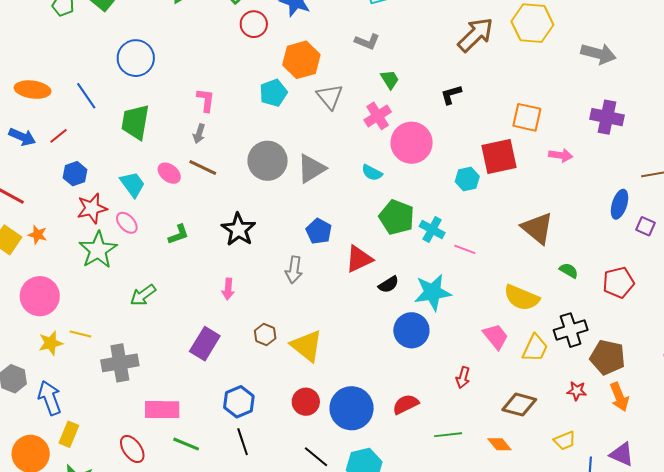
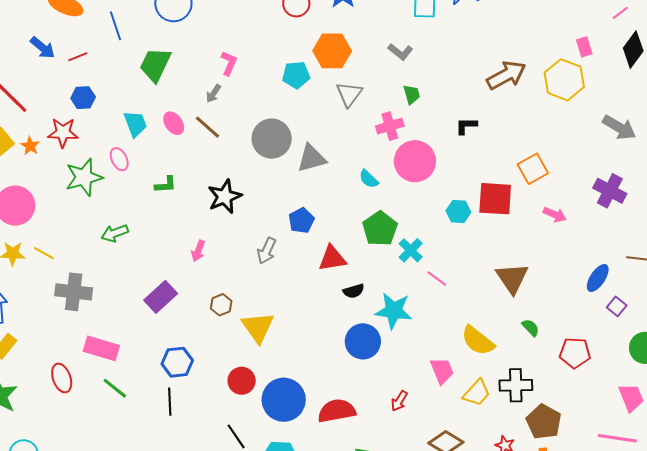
orange square: (527, 117) -> (533, 169), turned 32
red star: (92, 208) -> (63, 133), moved
red semicircle: (406, 404) -> (337, 411), size x1.4

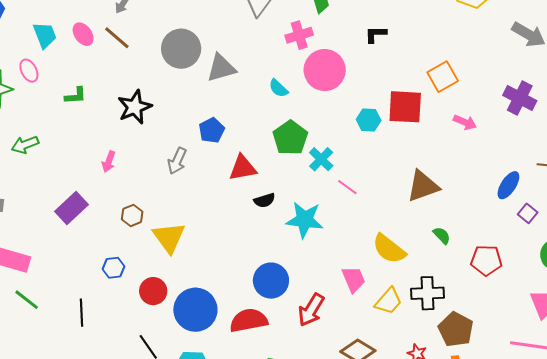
brown triangle: (512, 278) -> (423, 186), turned 45
blue circle: (363, 341) -> (271, 281), moved
blue hexagon: (177, 362) -> (113, 268), moved, size x0.7
red arrow: (399, 401) -> (311, 310), size x1.6

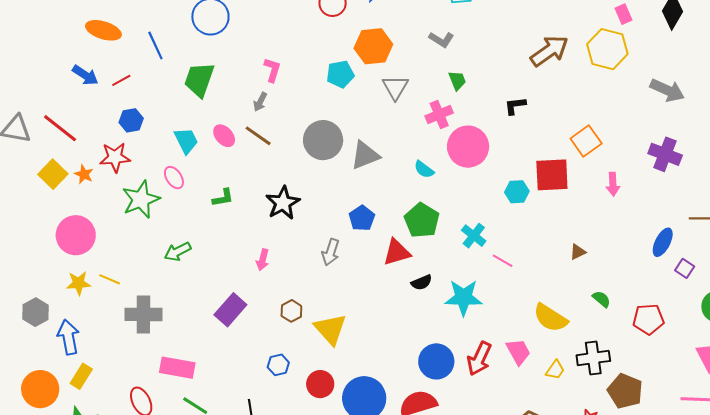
pink arrow: (465, 122) -> (613, 184), turned 70
green pentagon: (290, 138) -> (422, 220), moved
brown triangle: (423, 186) -> (578, 252), size x0.5
yellow trapezoid: (388, 301) -> (555, 370), size x0.7
red arrow: (311, 310) -> (479, 359), moved

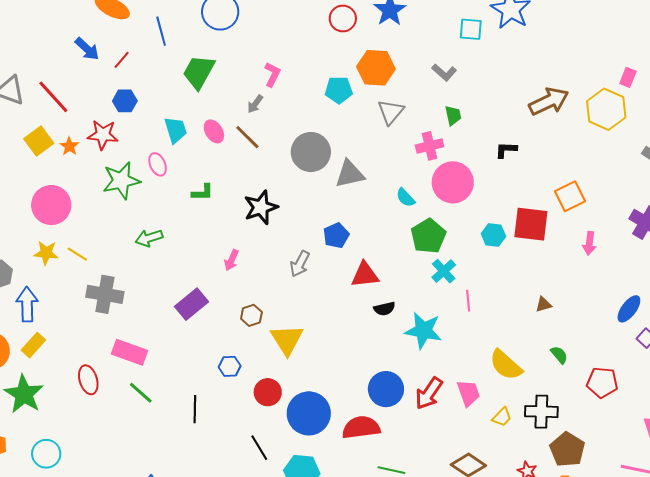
pink rectangle: (623, 14) -> (628, 77), turned 36
red line: (121, 80) -> (122, 60), turned -30
green pentagon: (422, 220) -> (428, 236), moved
pink line: (503, 261) -> (468, 301), turned 45

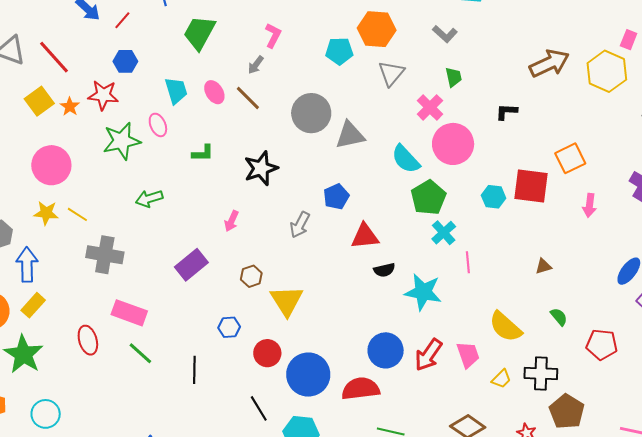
pink cross: (430, 146) -> (430, 107), turned -32
cyan semicircle: (405, 198) -> (406, 159), size x1.5

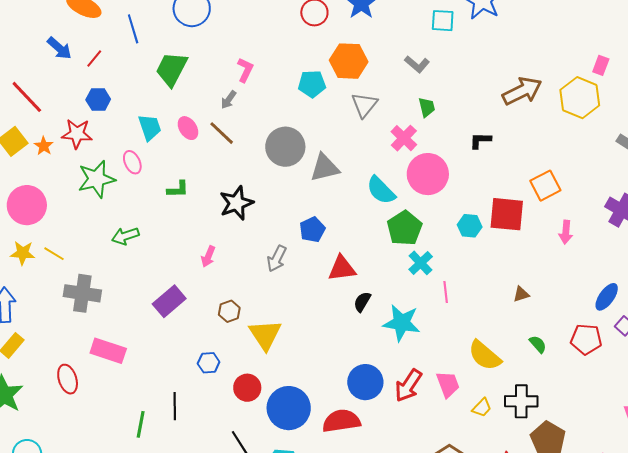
black semicircle: (384, 270) -> (362, 302), turned 135
red pentagon: (602, 345) -> (586, 339), moved
green line: (140, 353) -> (141, 424), moved, turned 60

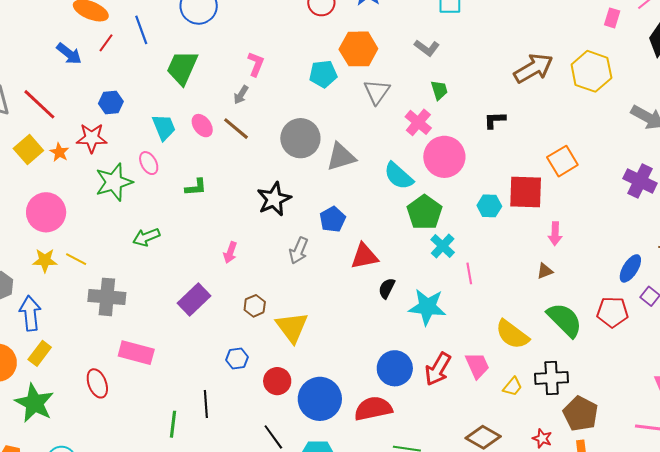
red line: (94, 58) -> (106, 43), moved
pink rectangle: (601, 65) -> (612, 18), moved
black star: (236, 203) -> (274, 199), moved
pink arrow: (566, 232) -> (555, 234), moved
green semicircle: (538, 344) -> (565, 320), size x2.0

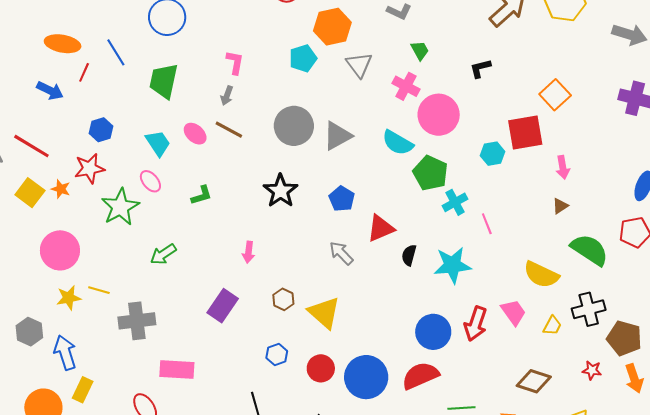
cyan cross: (443, 246) -> (455, 202), turned 30
gray arrow: (299, 250) -> (341, 253), moved, turned 124

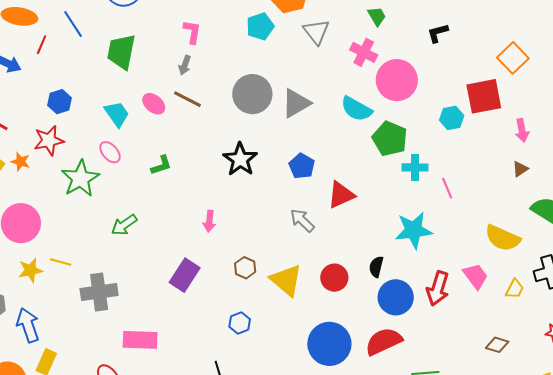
cyan cross: (455, 202) -> (415, 167), turned 30
black semicircle: (409, 255) -> (376, 267), moved
red circle: (321, 368) -> (334, 278), moved
brown diamond: (534, 381) -> (497, 345), size x0.7

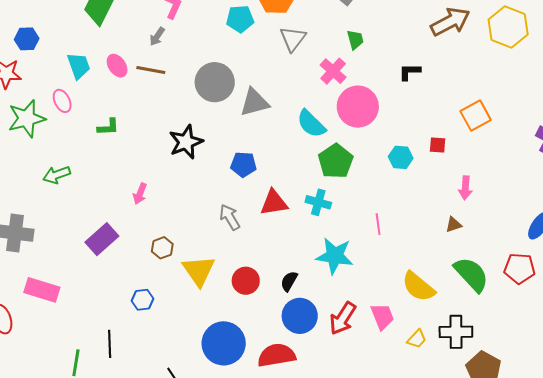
red square: (484, 96) -> (438, 145), size x0.5
brown line: (187, 99) -> (151, 70), turned -32
blue pentagon: (302, 166) -> (243, 164), turned 30
cyan cross: (415, 167) -> (318, 202), moved

